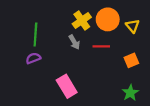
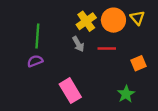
yellow triangle: (132, 26) -> (137, 18), moved
green star: (130, 93) -> (126, 94), moved

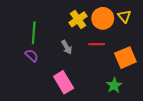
gray arrow: (78, 44) -> (67, 47), moved
purple semicircle: (35, 61) -> (32, 55), turned 64
orange square: (139, 63) -> (125, 58), size x1.5

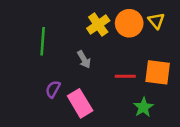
red line: (97, 44) -> (125, 76), moved
purple semicircle: (32, 55) -> (53, 89), moved, turned -104
orange square: (125, 58) -> (158, 72), turned 30

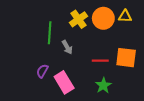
yellow triangle: (156, 21) -> (125, 16), turned -48
green line: (43, 41) -> (50, 33), moved
green star: (143, 107) -> (103, 85), moved

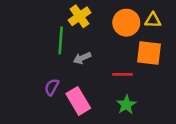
yellow cross: (79, 19) -> (80, 16), moved
gray arrow: (67, 47) -> (82, 58), turned 96
orange square: (126, 58) -> (149, 53), moved

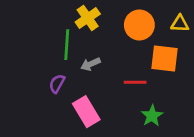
yellow triangle: (153, 20) -> (180, 24), moved
purple semicircle: (52, 87) -> (57, 84), moved
green star: (126, 105) -> (152, 116), moved

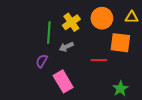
yellow cross: (88, 18) -> (71, 22), moved
green star: (152, 116) -> (120, 89), moved

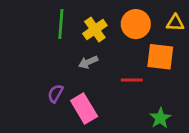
green line: (49, 32) -> (61, 24), moved
purple semicircle: (42, 61) -> (55, 94), moved

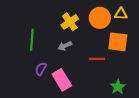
yellow triangle: (175, 23) -> (121, 14), moved
green line: (61, 24) -> (32, 40), moved

